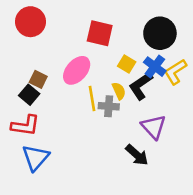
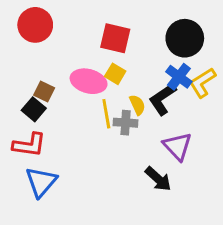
yellow square: (127, 64) -> (115, 74), moved
pink ellipse: (77, 70) -> (89, 81), turned 64

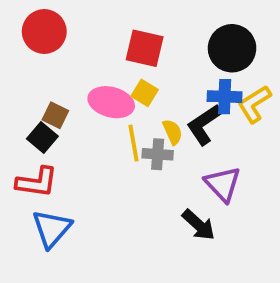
blue cross: (179, 77) -> (225, 97), turned -35

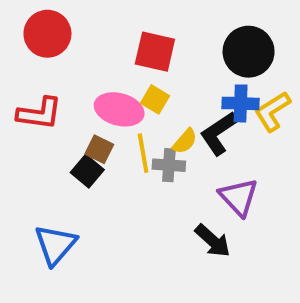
brown square: (55, 115) -> (99, 149), moved
yellow semicircle: (173, 132) -> (185, 141), turned 65
black square: (42, 138) -> (87, 171), moved
red L-shape: (37, 182) -> (39, 113), moved

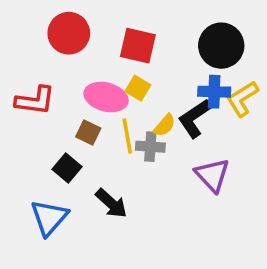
red circle: (47, 34) -> (69, 33), moved
black square: (87, 171) -> (67, 168), moved
black arrow: (213, 241) -> (111, 203), moved

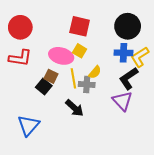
red circle: (69, 33) -> (20, 27), moved
black L-shape: (195, 118) -> (129, 78), moved
black square: (67, 168) -> (44, 87), moved
black arrow: (111, 203) -> (74, 108), moved

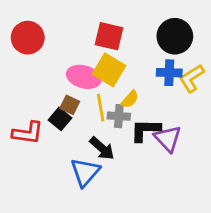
yellow square: (80, 51) -> (109, 70), size x1.6
red L-shape: (20, 58) -> (28, 133), moved
black L-shape: (129, 78) -> (145, 130), moved, turned 35
blue triangle: (28, 125) -> (85, 172), moved

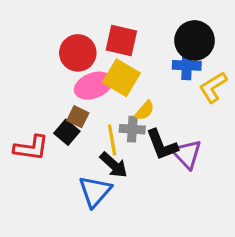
red circle: (28, 38) -> (78, 53), moved
blue cross: (169, 73) -> (187, 65), moved
pink ellipse: (84, 77) -> (93, 86), turned -36
yellow line: (101, 108) -> (112, 140), moved
black L-shape: (145, 130) -> (162, 145), turned -112

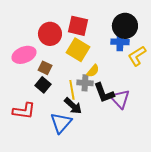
pink ellipse: (93, 86) -> (24, 55), moved
brown square: (78, 117) -> (45, 68), moved
red L-shape: (31, 148) -> (24, 111), moved

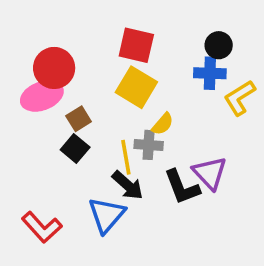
black circle: (125, 26) -> (219, 45), size x0.6
red circle: (50, 34) -> (54, 68), moved
brown square: (45, 68) -> (79, 119), turned 32
black L-shape: (104, 93) -> (182, 187), moved
red L-shape: (24, 111) -> (42, 227), moved, turned 40

